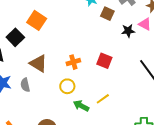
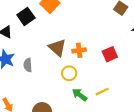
red square: (104, 61) -> (110, 54), turned 35
brown triangle: (38, 63) -> (57, 48), moved

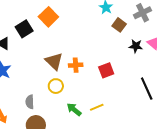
gray semicircle: (28, 65) -> (30, 102), moved
yellow circle: (69, 73) -> (56, 86), moved

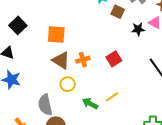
orange square: (48, 17) -> (56, 34), moved, turned -30
black square: (24, 29) -> (18, 25), moved
gray semicircle: (30, 102) -> (45, 105), size x1.5

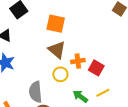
red square: (114, 59) -> (96, 68), moved, turned -35
orange cross: (83, 60) -> (78, 61), moved

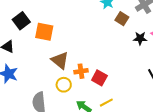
orange square: (56, 24) -> (44, 32), moved

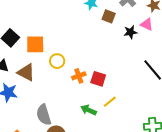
brown triangle: (60, 60) -> (26, 72), moved
yellow circle: (64, 85) -> (57, 61), moved

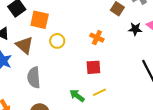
orange cross: (79, 76) -> (97, 38), moved, turned 32
red square: (98, 79) -> (93, 67), turned -35
gray semicircle: (44, 115) -> (34, 77), moved

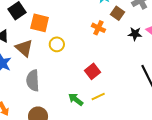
orange cross: (97, 38) -> (98, 28), moved
red square: (93, 67) -> (93, 71), turned -35

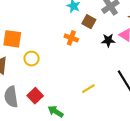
red square: (93, 71) -> (35, 96), moved
yellow line: (98, 96) -> (88, 89), moved

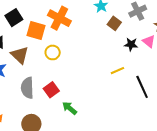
orange cross: (71, 38) -> (59, 18), moved, size x1.6
yellow line: (88, 89) -> (117, 71), moved

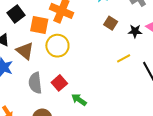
brown square: (114, 23) -> (111, 23), moved
yellow circle: (53, 52) -> (57, 46), size x1.5

